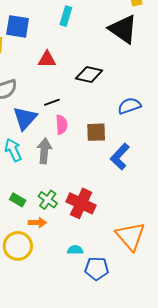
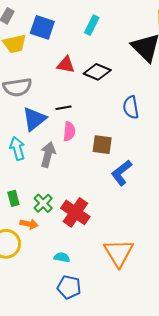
black diamond: (89, 75) -> (97, 72), moved
blue semicircle: (129, 106) -> (131, 107), moved, turned -90
green rectangle: (18, 200) -> (13, 198), turned 35
blue pentagon: (97, 269) -> (69, 287), moved

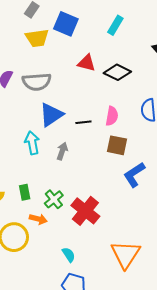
black line: (64, 108) -> (83, 122), moved
pink semicircle: (69, 131) -> (112, 116), moved
gray arrow: (48, 154) -> (62, 151), size x0.7
cyan semicircle: (62, 257) -> (69, 255), turned 42

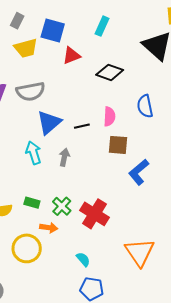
red triangle: (87, 63) -> (71, 55), moved, turned -30
green rectangle: (25, 192) -> (32, 203), turned -56

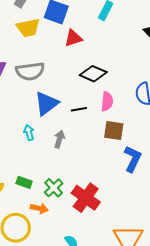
black diamond: (110, 72) -> (93, 74), moved
cyan arrow: (33, 153) -> (29, 133), size x0.7
blue L-shape: (139, 172) -> (133, 159), turned 152

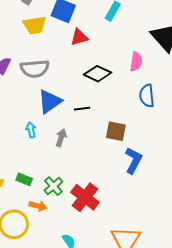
pink semicircle: (107, 101) -> (136, 62), moved

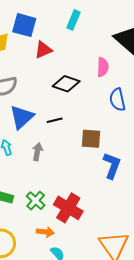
orange arrow: (38, 206) -> (45, 232), moved

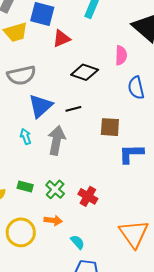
gray arrow: (37, 152) -> (56, 140), size x1.6
blue L-shape: (112, 166) -> (131, 154), turned -112
red cross: (68, 208) -> (88, 196), size x0.7
orange arrow: (45, 232) -> (53, 220), moved

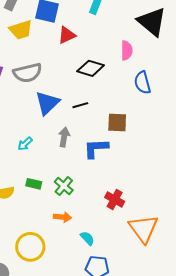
cyan arrow: (26, 137) -> (25, 144), moved, turned -112
gray arrow: (56, 140) -> (64, 137), size x0.7
blue L-shape: (131, 154) -> (96, 148), moved
red cross: (88, 196) -> (115, 199), moved
yellow circle: (21, 232) -> (30, 247), moved

